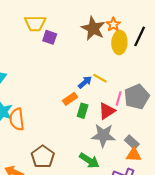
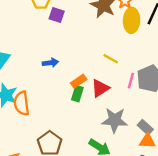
blue arrow: (85, 82) -> (50, 63), moved, turned 32
green rectangle: (83, 111) -> (77, 94), moved
red triangle: (107, 111) -> (100, 88), moved

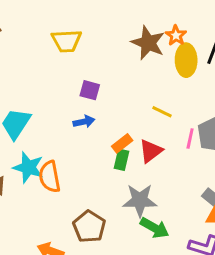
purple square: (57, 15) -> (90, 90), moved
gray star: (115, 120) -> (140, 200), moved

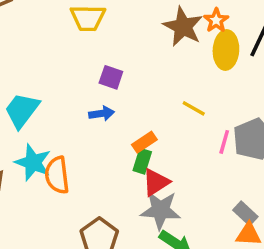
red triangle: (151, 151) -> (156, 182), moved

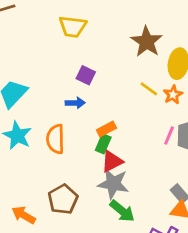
orange star: (216, 20) -> (173, 95), moved
yellow line: (194, 108) -> (149, 89), moved
orange semicircle: (57, 175) -> (55, 139), moved

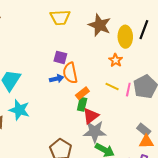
yellow trapezoid: (73, 27) -> (60, 17), moved
yellow line: (149, 89) -> (112, 87), moved
orange star: (173, 95) -> (116, 60), moved
orange semicircle: (55, 139) -> (70, 73), moved

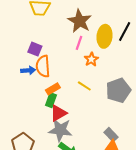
pink line: (128, 90) -> (79, 43), moved

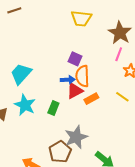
green rectangle: (51, 100) -> (53, 108), moved
red triangle: (58, 113) -> (75, 91), moved
gray star: (60, 130) -> (76, 137), moved, turned -30

